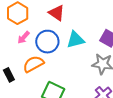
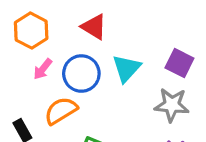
cyan triangle: (75, 40) -> (126, 68), turned -30

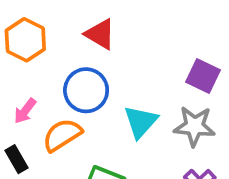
cyan triangle: (126, 68) -> (141, 122), moved
pink arrow: (43, 69) -> (25, 111), moved

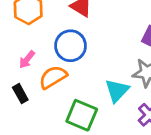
cyan triangle: (141, 122) -> (117, 91), moved

